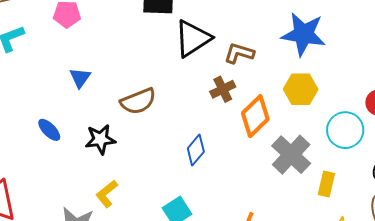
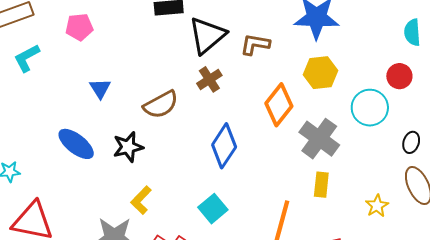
brown cross: (223, 89) -> (209, 79), moved
blue ellipse: (49, 130) -> (76, 144), size x1.5
blue diamond: (196, 150) -> (224, 146), size x1.4
yellow rectangle: (326, 184) -> (321, 185), moved

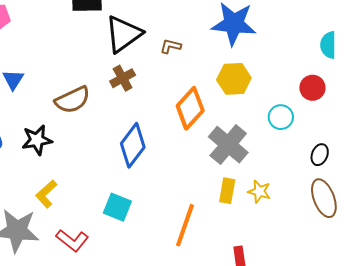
brown L-shape: (255, 44) -> (171, 46), size x0.7
cyan circle: (370, 108) -> (281, 117), size x0.7
yellow star: (377, 206) -> (259, 192), moved, turned -30
cyan square: (213, 209) -> (117, 207), turned -32

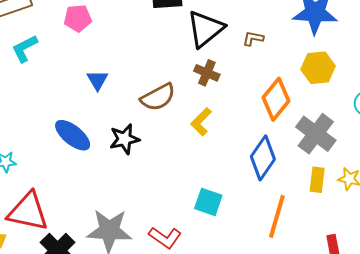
brown cross: (123, 78) -> (207, 73), turned -35
blue diamond: (133, 145) -> (263, 158), moved
yellow L-shape: (46, 194) -> (201, 122), moved

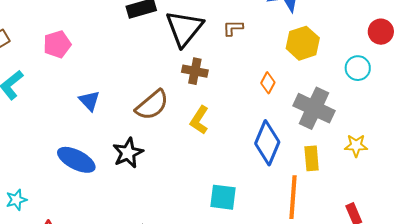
orange diamond: (276, 99) -> (268, 83), size x0.5
yellow rectangle: (317, 180) -> (312, 158), moved

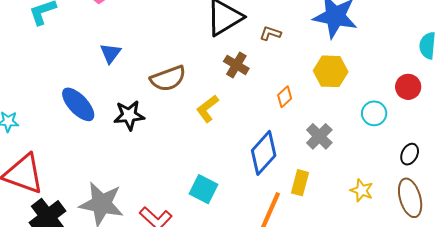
brown cross: (195, 71) -> (236, 65), moved
gray cross: (314, 108) -> (319, 136), size x0.7
yellow star: (356, 146) -> (362, 190), moved

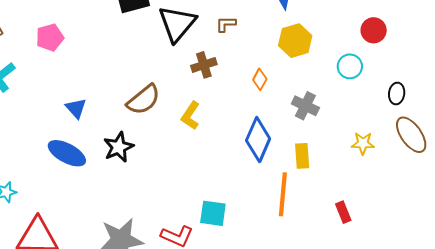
blue triangle: (111, 53) -> (76, 108), moved
brown cross: (236, 65) -> (204, 65), turned -30
cyan square: (204, 189) -> (213, 213), moved

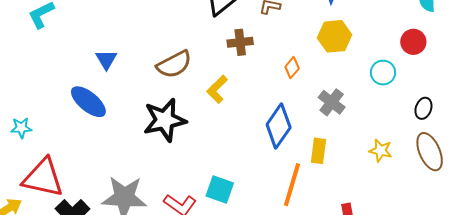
black star: (119, 147) -> (165, 120), moved, size x1.4

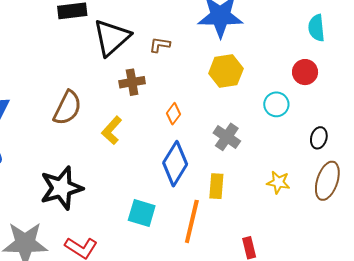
brown semicircle: (174, 64) -> (67, 108), turned -33
orange diamond: (292, 68) -> (174, 114), moved
black star: (165, 120) -> (61, 188), moved
brown ellipse: (430, 152) -> (327, 181), turned 45
cyan square: (220, 190) -> (142, 213), moved

